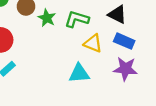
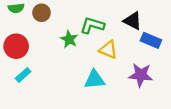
green star: (47, 18) -> (69, 39), moved
blue rectangle: (124, 41) -> (151, 40), moved

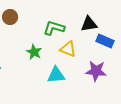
black triangle: (133, 21) -> (89, 24), turned -36
green star: (69, 39) -> (34, 52), moved

